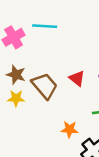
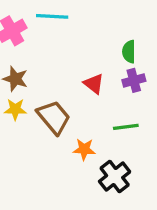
brown trapezoid: (45, 86) -> (54, 117), moved

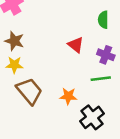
purple cross: (134, 80) -> (106, 55), moved, turned 36
brown trapezoid: (54, 117) -> (29, 91), moved

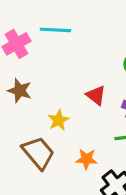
yellow star: (14, 65) -> (59, 120), moved, turned -30

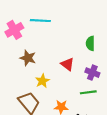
brown star: (20, 91) -> (28, 58), moved

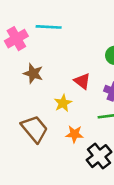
yellow star: (42, 81) -> (63, 103), moved

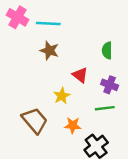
pink cross: (16, 39) -> (18, 17), moved, turned -30
brown star: (33, 73) -> (49, 50), moved

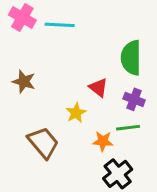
brown star: (49, 50) -> (24, 82), moved
green semicircle: (107, 50) -> (131, 58), size x1.6
orange star: (73, 125) -> (103, 141), moved

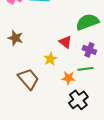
green semicircle: (131, 58) -> (87, 22), turned 70

